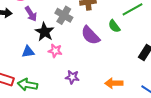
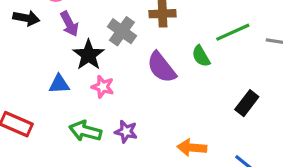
green arrow: (28, 85) -> (85, 131), moved

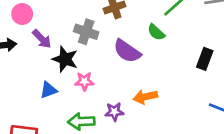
orange arrow: (192, 148) -> (145, 97), moved

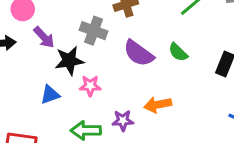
green semicircle: (156, 32) -> (178, 52), moved
black star: (65, 59) -> (69, 61), turned -30

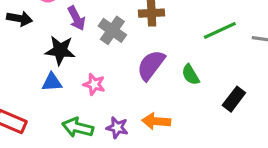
purple arrow: (44, 37) -> (76, 18), moved
purple semicircle: (139, 53) -> (151, 65), turned 76
black star: (69, 61) -> (60, 50), moved

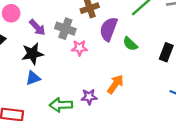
purple semicircle: (151, 65) -> (109, 29), moved
pink star: (94, 84) -> (79, 48), moved
orange arrow: (156, 121) -> (115, 84), turned 138

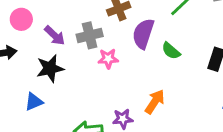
gray cross: (65, 29) -> (90, 35), turned -30
blue triangle: (33, 78) -> (34, 102), moved

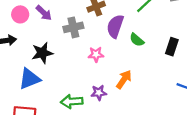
purple arrow: (55, 36) -> (44, 13), moved
pink star: (108, 59) -> (96, 54), moved
blue triangle: (34, 102) -> (29, 79), size x1.5

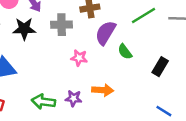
black star: (42, 53) -> (24, 29), moved
orange arrow: (124, 79) -> (103, 90), turned 48

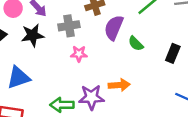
pink star: (79, 58) -> (79, 54), moved
purple star: (74, 98) -> (91, 97), size x1.5

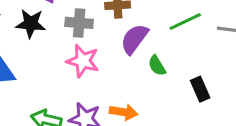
black rectangle: (173, 53) -> (200, 89), turned -60
pink star: (79, 54) -> (83, 61), size x1.5

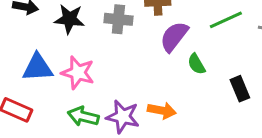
pink star: (83, 61) -> (78, 73), moved

